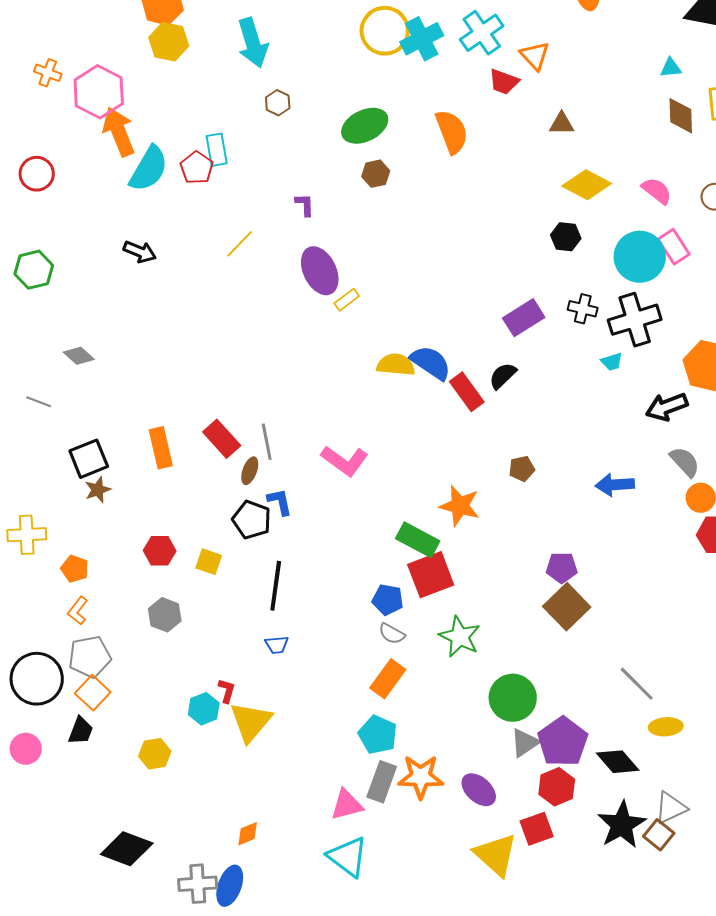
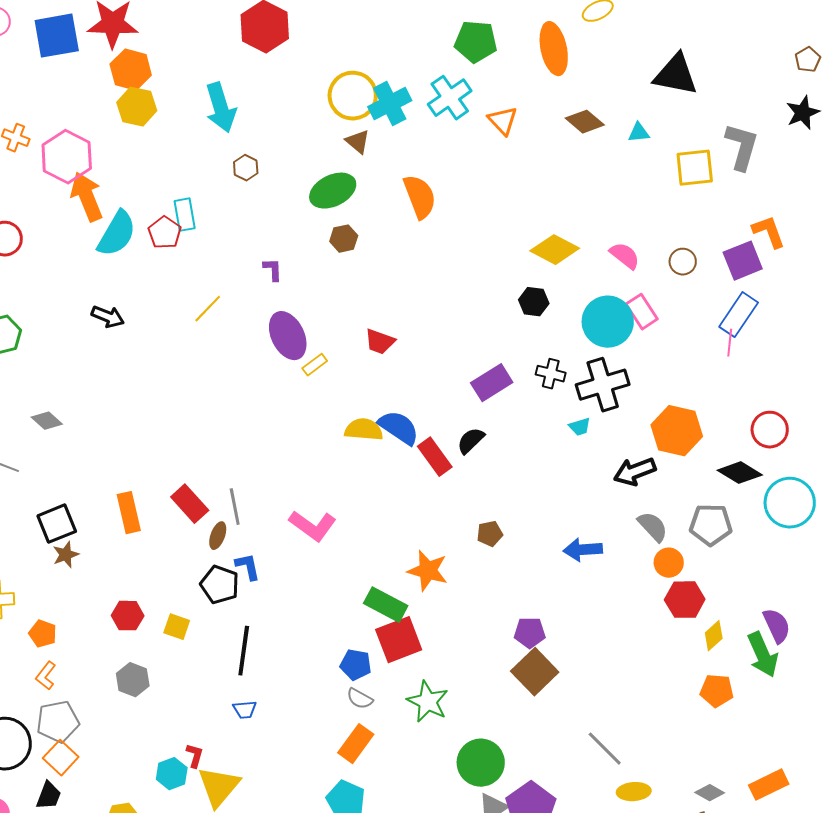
red trapezoid: (504, 82) -> (380, 342), moved
brown diamond: (681, 116) -> (585, 122), moved, turned -48
brown triangle: (562, 124) -> (358, 142), moved, turned 40

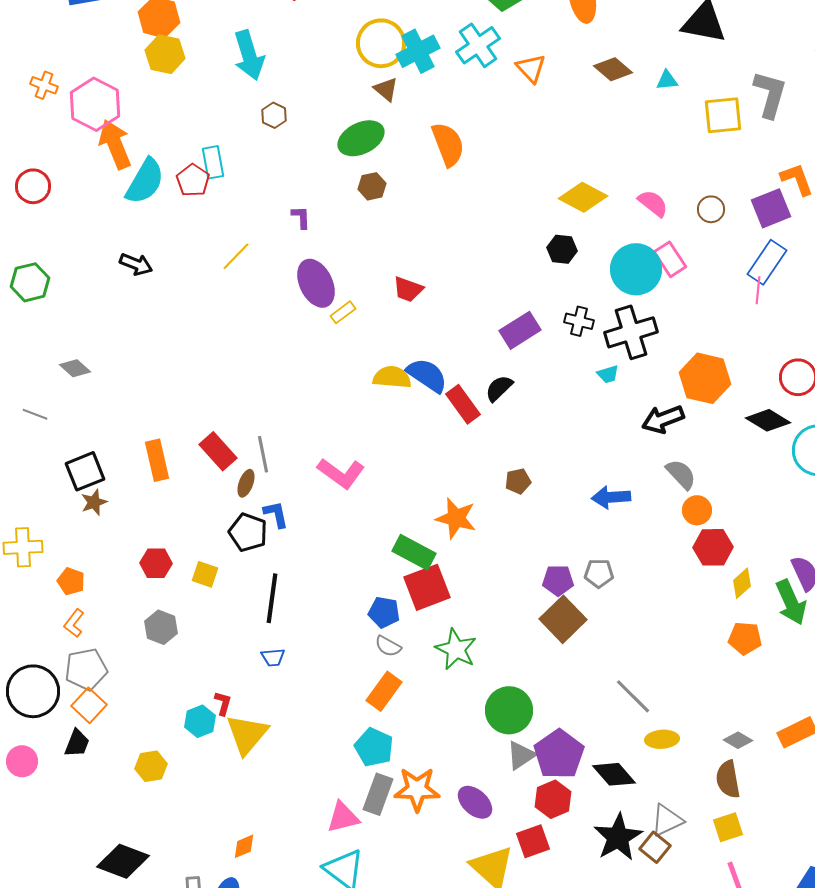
gray pentagon: (711, 525) -> (599, 573), moved, size x0.7

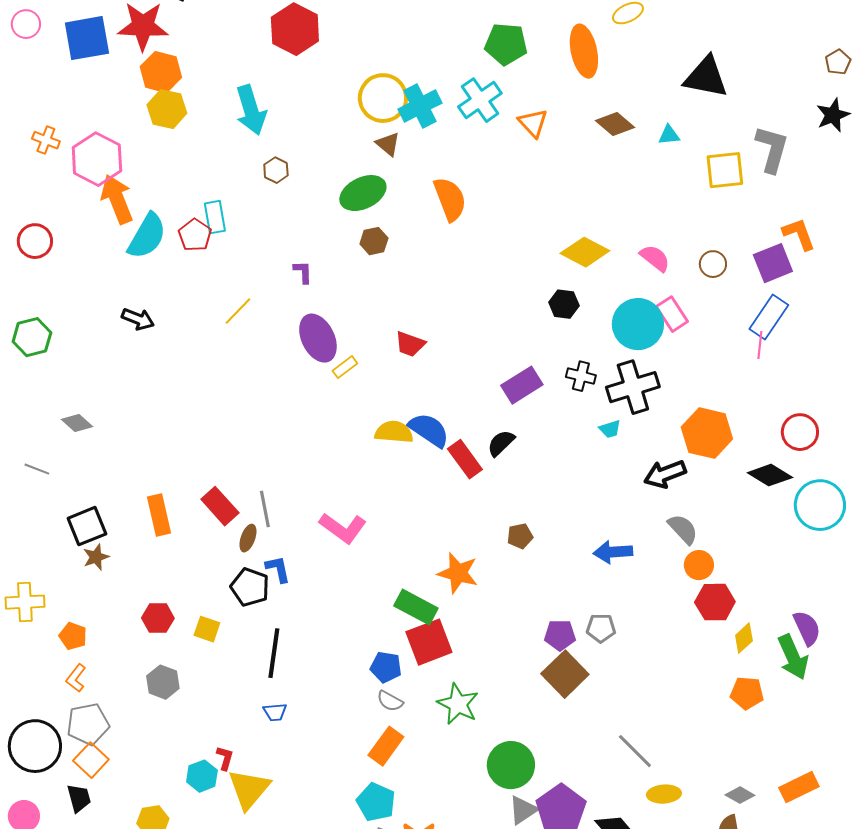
black trapezoid: (77, 743) -> (79, 798), turned -36

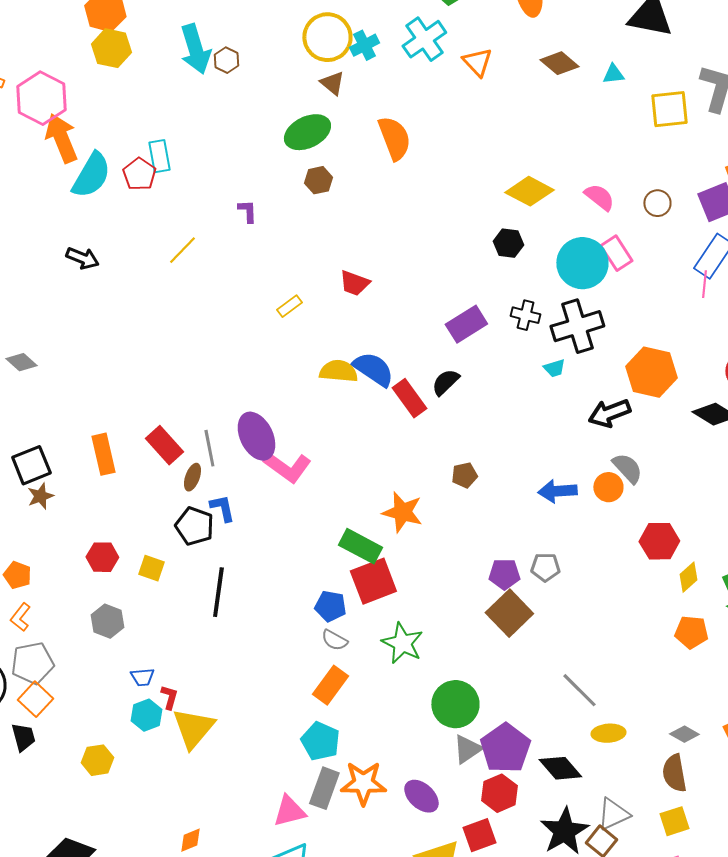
cyan cross: (420, 106) -> (364, 45), size x0.7
brown hexagon: (276, 170) -> (226, 60), moved
purple ellipse: (318, 338) -> (256, 436), moved
orange circle: (699, 565) -> (608, 487), moved
blue trapezoid: (275, 712) -> (142, 677), moved

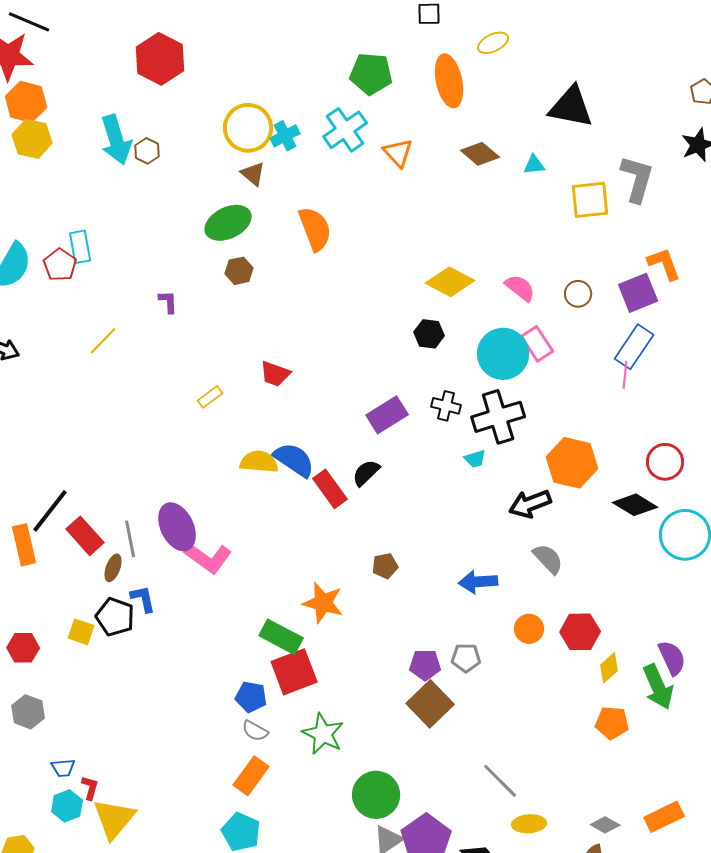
orange circle: (608, 487) -> (529, 629), moved
yellow square: (151, 568) -> (81, 632), moved
black line: (218, 592) -> (50, 511), moved, turned 30

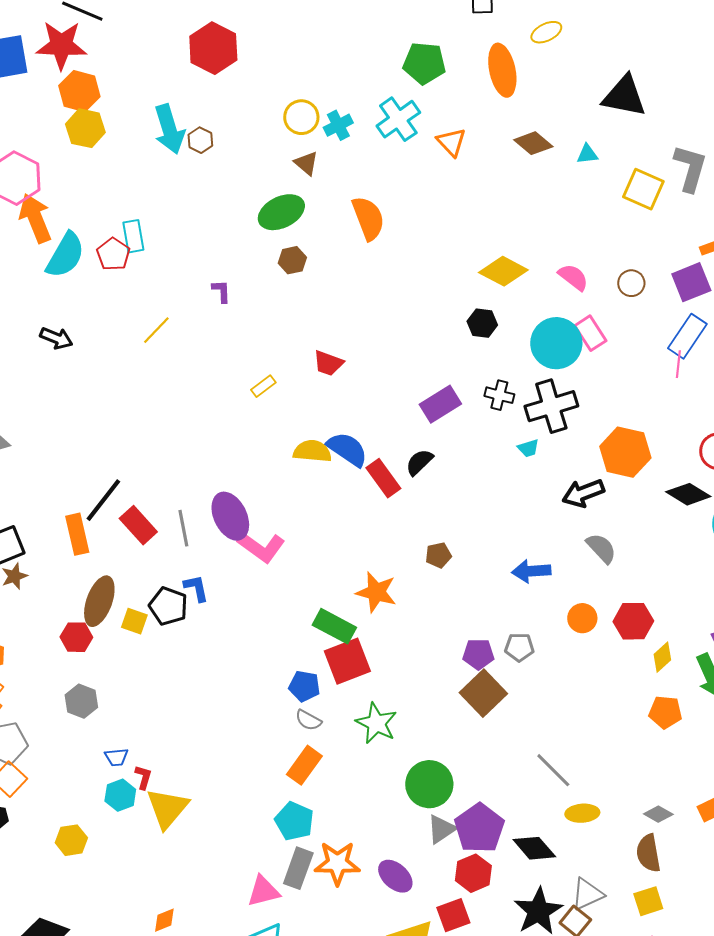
yellow circle: (248, 128) -> (301, 117), size x0.7
yellow square: (590, 200) -> (643, 189), turned 30
brown ellipse: (113, 568) -> (99, 601), moved, size x1.8

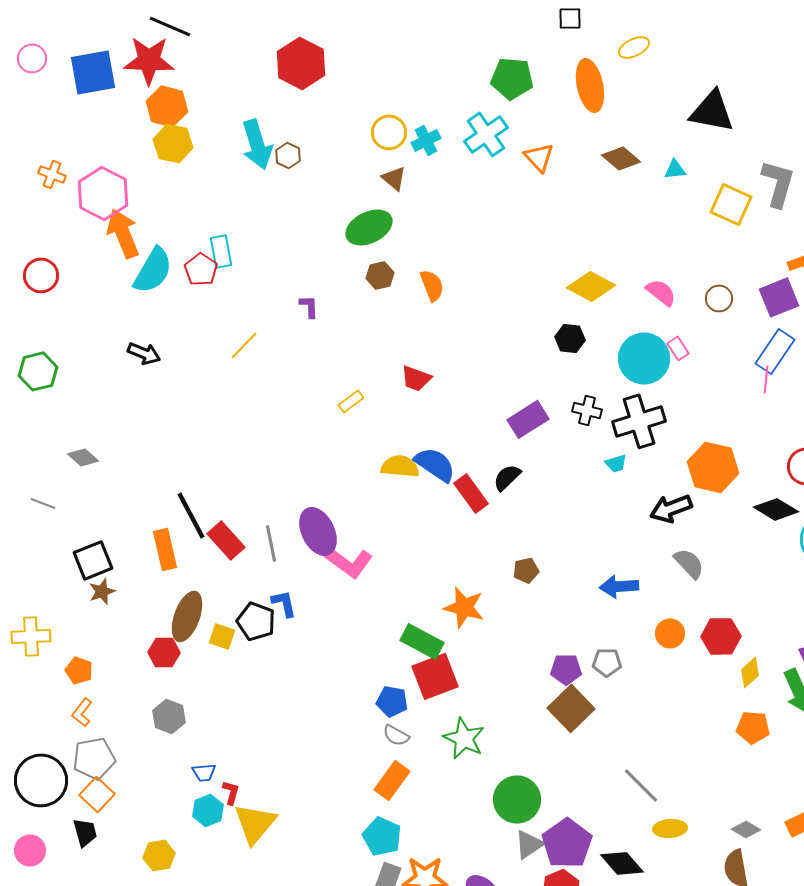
orange semicircle: (368, 218) -> (432, 285), moved, size x0.7
pink rectangle: (590, 333) -> (678, 348), size x0.7
black line: (103, 500) -> (191, 515), turned -66

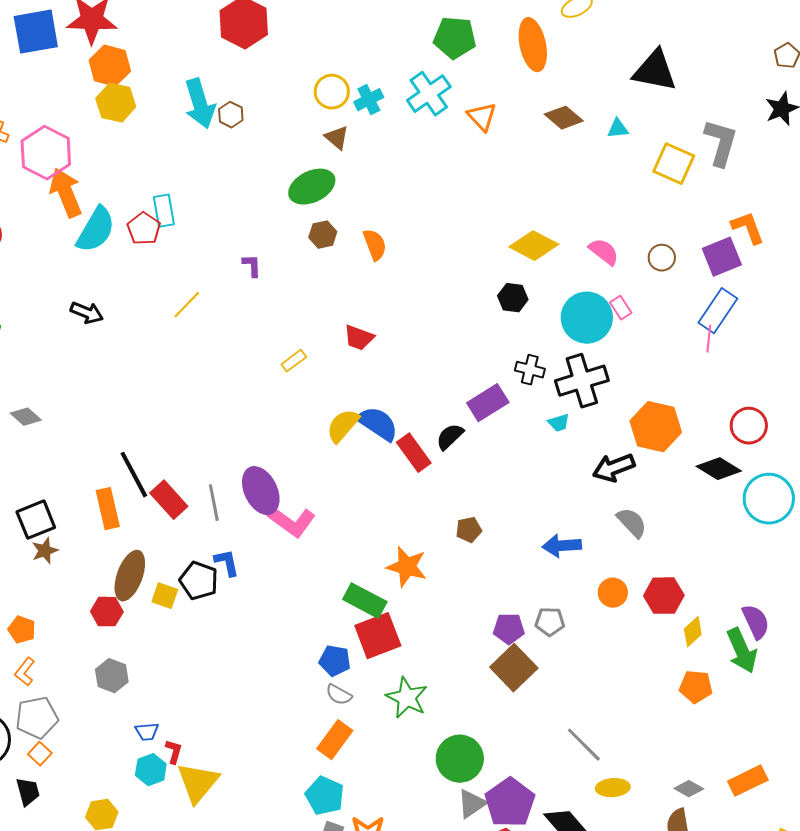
purple rectangle: (528, 419) -> (488, 403), moved
yellow semicircle: (400, 466) -> (343, 426), turned -54
orange square: (97, 794) -> (40, 754), size x0.7

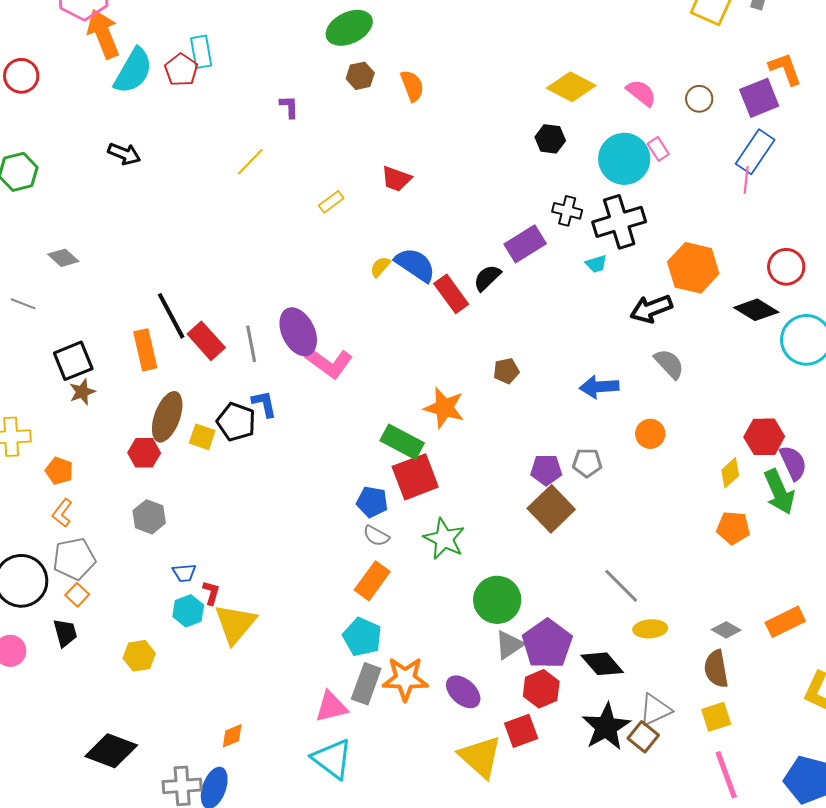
yellow line: (187, 305) -> (250, 162), moved
yellow semicircle: (343, 426) -> (380, 267), size x0.6
red hexagon: (664, 596) -> (764, 437), moved

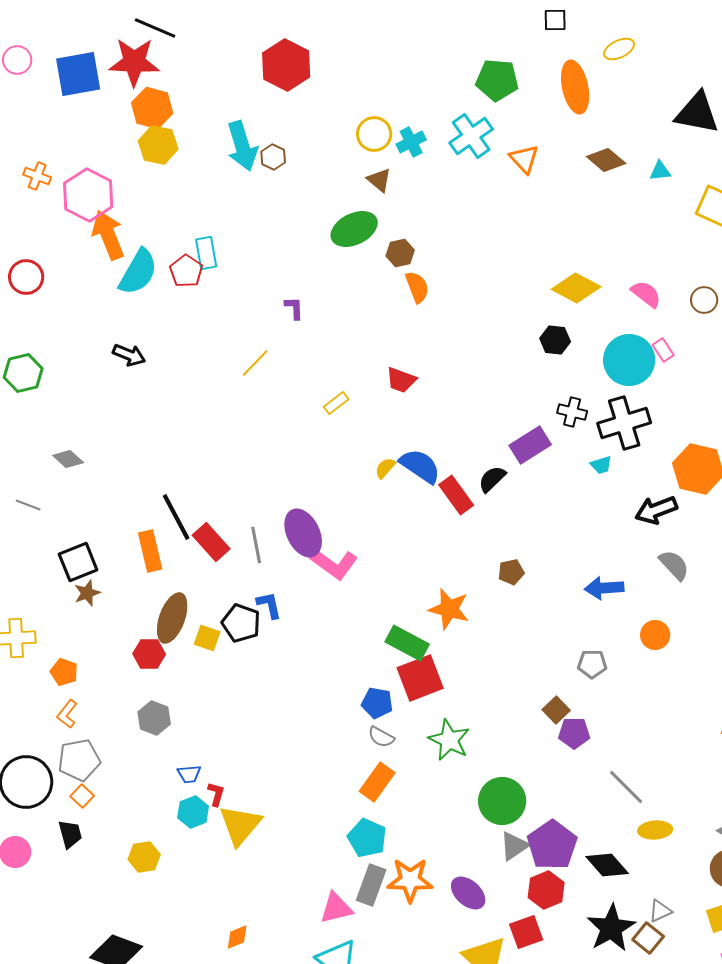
brown hexagon: (360, 76) -> (400, 253), moved
purple pentagon: (546, 470) -> (574, 733), moved
brown square: (551, 509) -> (556, 710), size x0.6
gray triangle: (655, 710) -> (660, 911), size x0.7

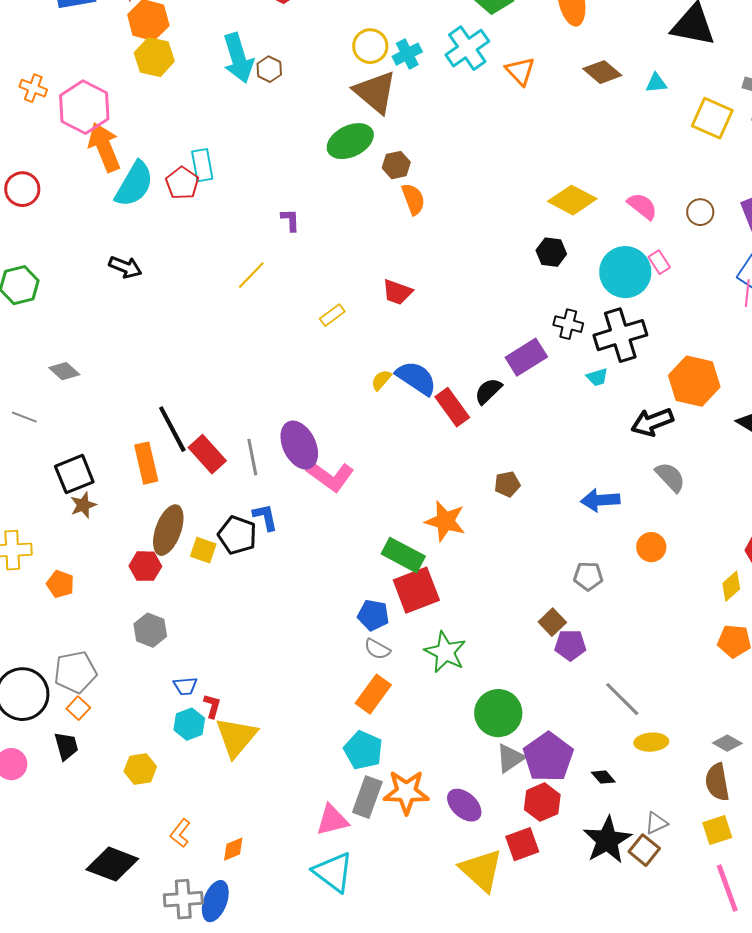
brown triangle: (379, 180) -> (375, 92), size x1.8
orange L-shape: (67, 714) -> (180, 833), moved
black diamond: (607, 865) -> (603, 777), size x0.6

